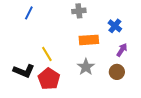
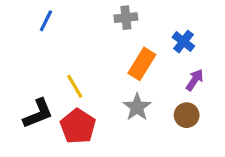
orange rectangle: (89, 40) -> (142, 64), turned -54
black L-shape: (24, 71) -> (38, 114), turned -45

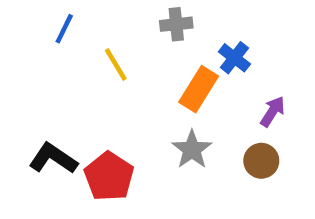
blue cross: (183, 42) -> (234, 58), moved
yellow line: (75, 86) -> (116, 65), moved
black L-shape: (38, 114) -> (53, 159), turned -124

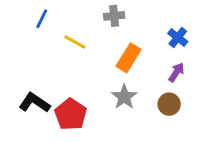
blue cross: (234, 58) -> (178, 38), moved
yellow line: (116, 65) -> (75, 42), turned -30

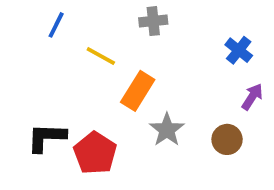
orange rectangle: (129, 58) -> (138, 91), moved
purple arrow: (176, 72) -> (252, 97), moved
black L-shape: (35, 103) -> (46, 138), turned -32

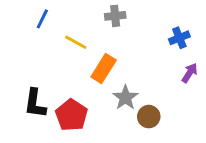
blue cross: (239, 50) -> (179, 38), turned 30
black L-shape: (46, 138) -> (35, 103), turned -84
brown circle: (227, 139) -> (149, 117), moved

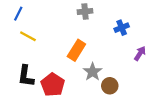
blue line: (42, 19) -> (18, 14), moved
blue cross: (179, 38) -> (122, 28), moved
yellow line: (76, 42) -> (28, 36), moved

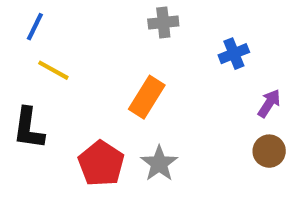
gray star: (93, 72) -> (159, 164), moved
black L-shape: (26, 76) -> (29, 128), moved
brown circle: (110, 86) -> (269, 151), moved

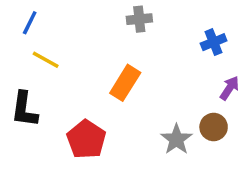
blue cross: (234, 54) -> (214, 42), moved
brown circle: (269, 151) -> (214, 127), moved
gray star: (159, 164) -> (176, 139), moved

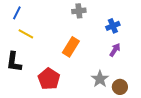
blue cross: (214, 42) -> (113, 26), moved
purple arrow: (229, 88) -> (115, 50), moved
brown circle: (214, 127) -> (120, 87), moved

